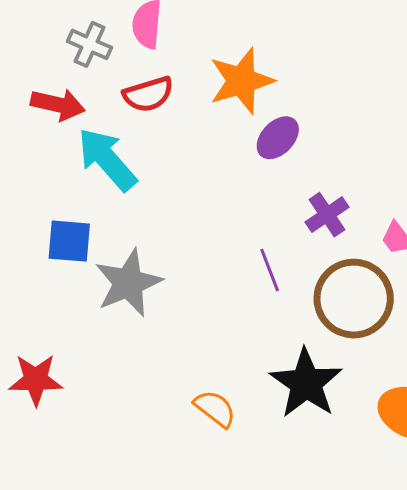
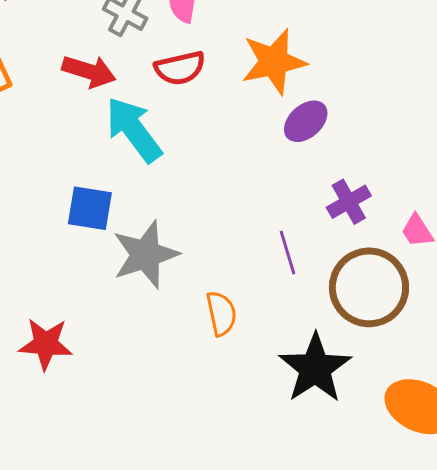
orange semicircle: (215, 409) -> (221, 313), moved, turned 36

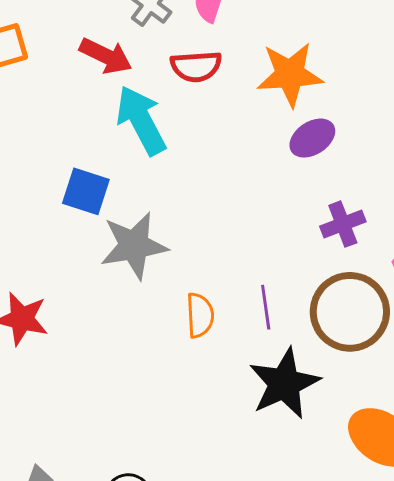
purple line: (287, 253) -> (266, 307), moved

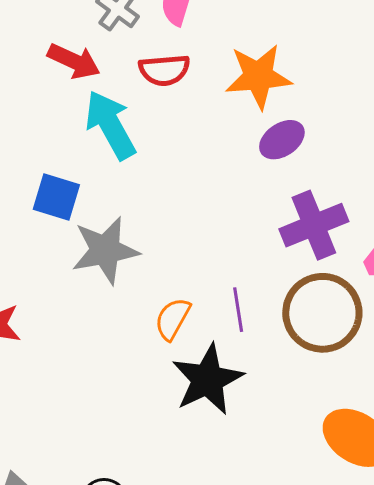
purple cross: (343, 224) -> (314, 225), size x1.5
orange semicircle: (200, 315) -> (173, 319), turned -147
black star: (284, 384) -> (208, 379), moved

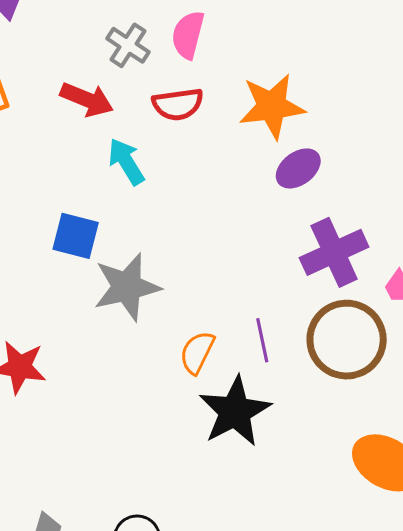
cyan arrow: (110, 125) -> (126, 162), size x0.7

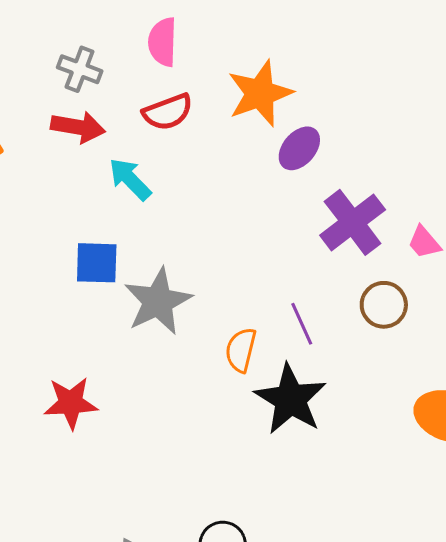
gray cross: (128, 45) -> (80, 69), moved
brown circle: (347, 340) -> (384, 305), size x0.6

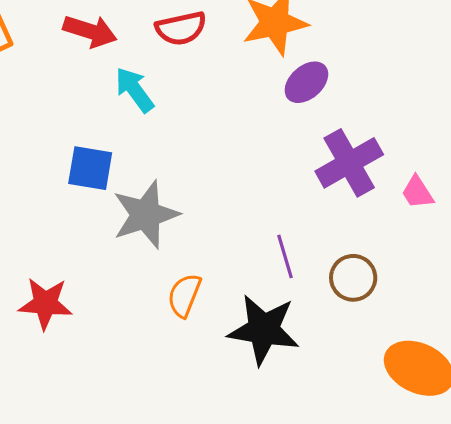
brown circle: (384, 305) -> (353, 278), moved
orange semicircle: (241, 350) -> (184, 295), moved
black star: (290, 399) -> (264, 330), turned -30

